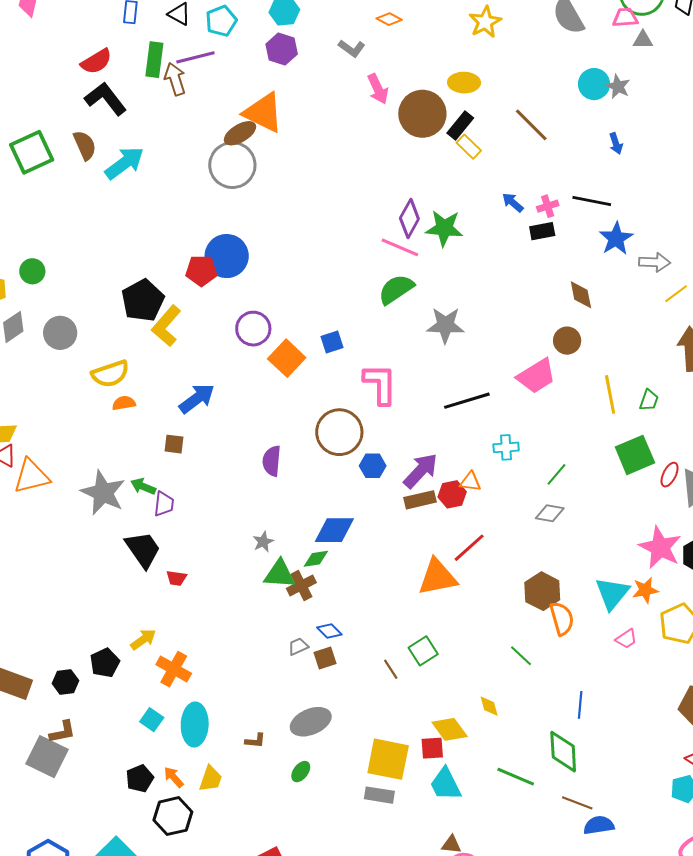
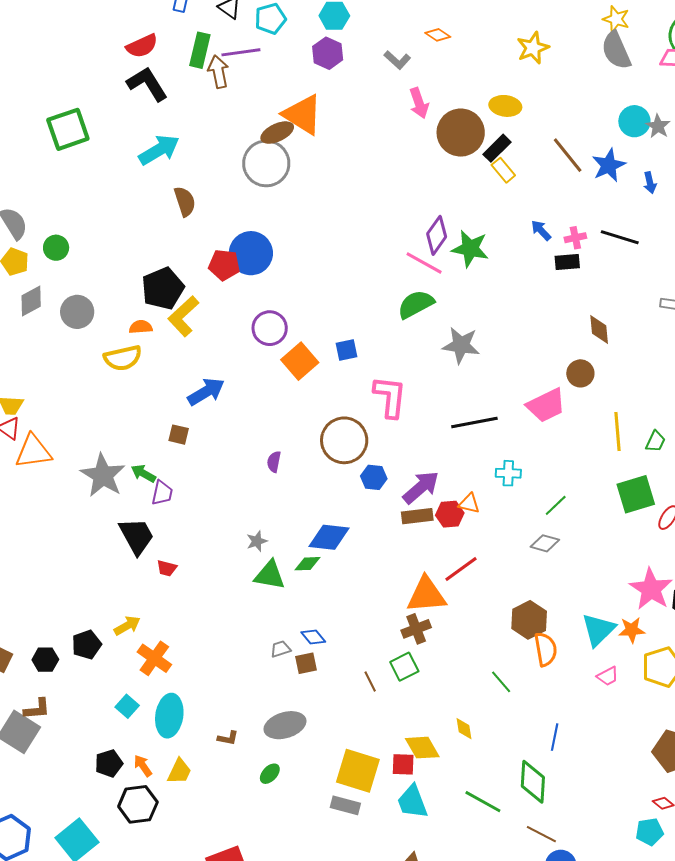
brown semicircle: (85, 145) -> (185, 202), moved
blue star: (616, 238) -> (609, 165), moved
orange semicircle: (124, 403) -> (141, 327), moved
purple semicircle: (272, 461) -> (274, 462), size x0.7
brown cross: (301, 586) -> (416, 629), moved

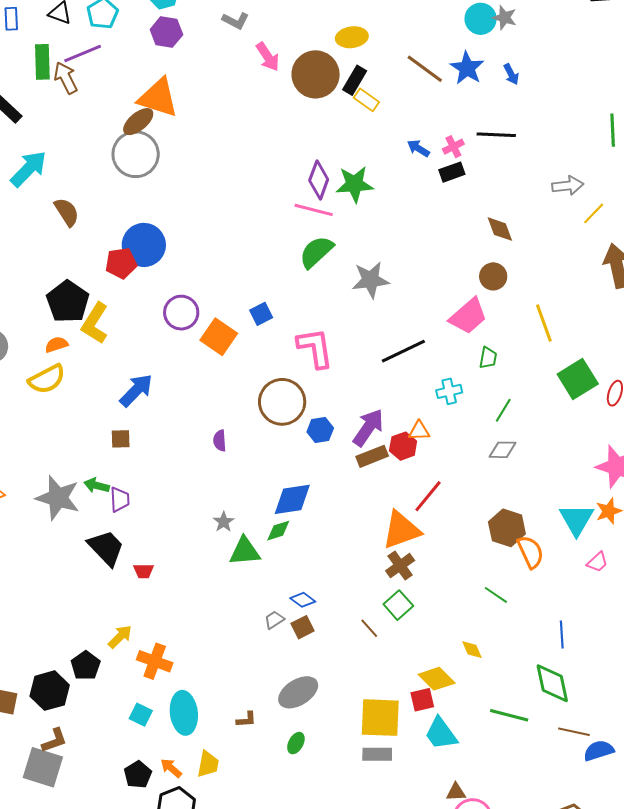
green trapezoid: (655, 441) -> (488, 358), moved
black hexagon: (45, 660) -> (50, 691), size x1.5

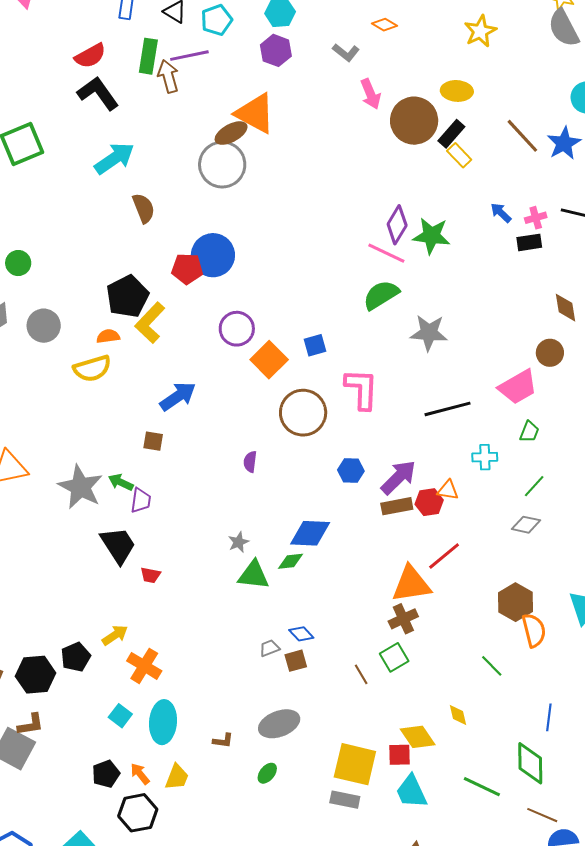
brown circle: (282, 402) -> (303, 413), moved

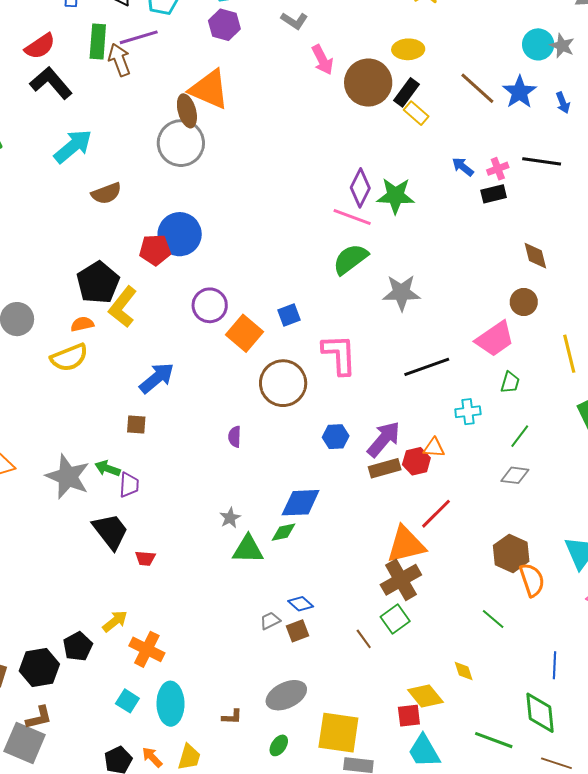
brown ellipse: (231, 133) -> (187, 111), turned -72
brown semicircle: (144, 208) -> (106, 193), turned 96
brown cross: (403, 619) -> (401, 580), size x1.4
yellow square: (355, 764) -> (338, 733), moved

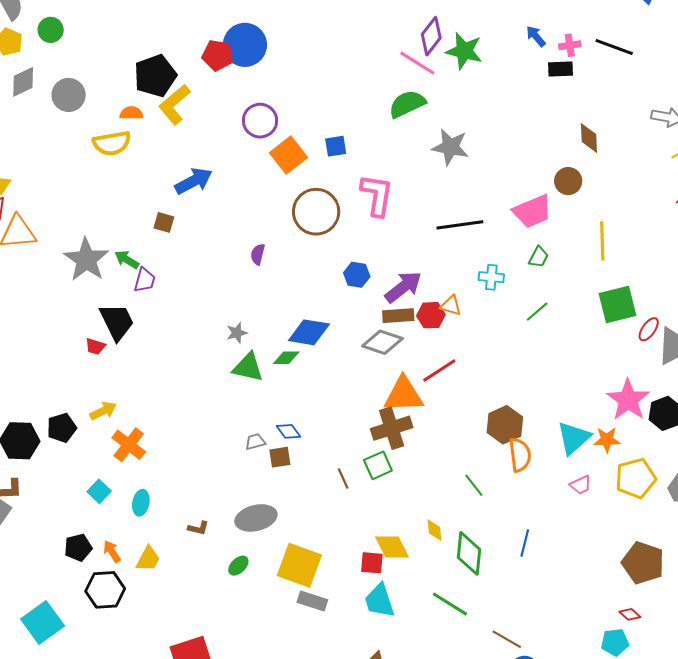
gray diamond: (515, 475) -> (382, 342), moved, size x1.4
red trapezoid: (145, 558) -> (95, 346), moved
cyan ellipse: (171, 704) -> (141, 503), size x0.6
green diamond: (540, 713) -> (469, 553), moved

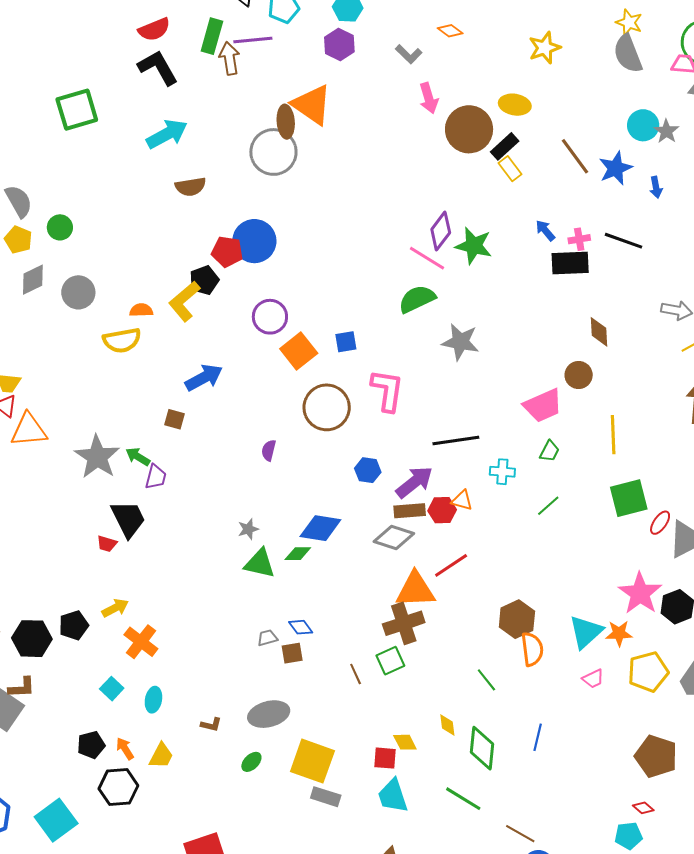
black rectangle: (561, 69) -> (570, 263), size x1.5
black pentagon: (155, 76) -> (204, 280), moved, size x0.7
black line: (460, 225) -> (456, 440), moved
yellow diamond: (392, 547) -> (405, 742), size x0.7

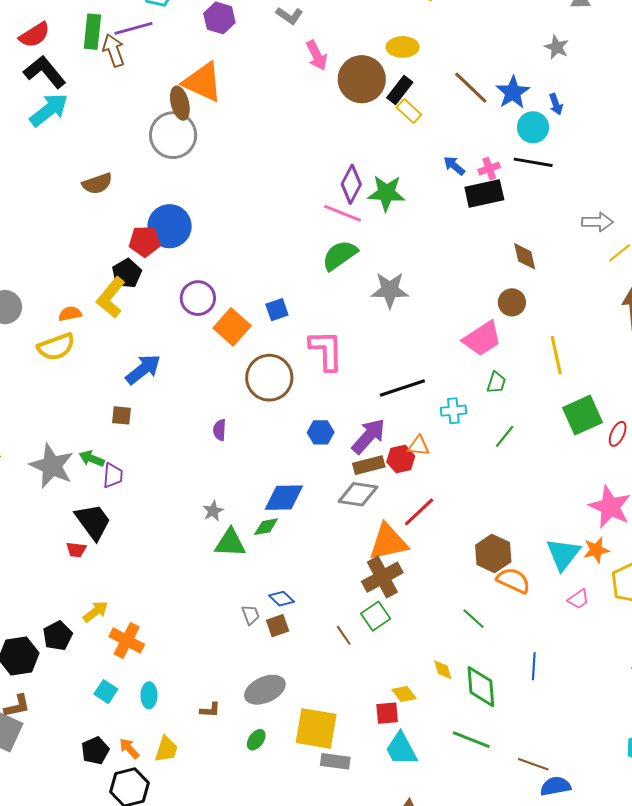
cyan circle: (643, 125) -> (533, 127), moved
cyan arrow: (167, 134) -> (49, 110), moved
gray trapezoid: (267, 638) -> (251, 615), turned 95
orange semicircle: (532, 649) -> (513, 580), turned -48

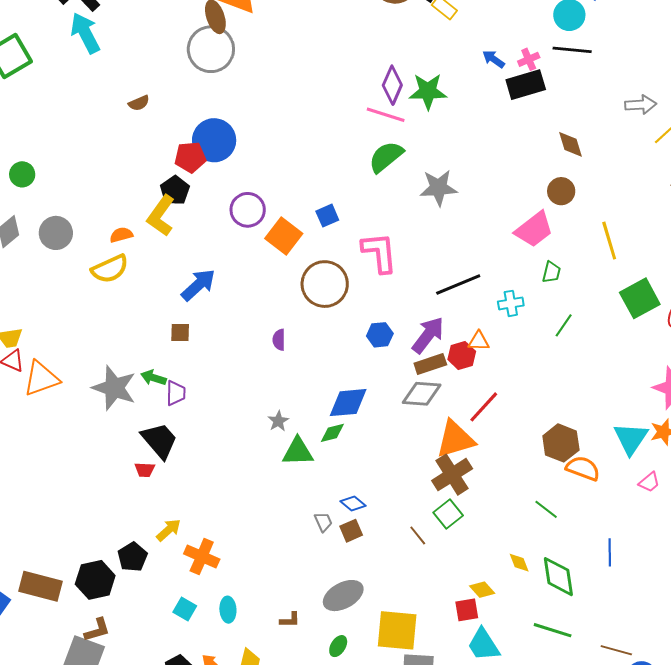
cyan arrow: (49, 110) -> (85, 33), turned -75
brown semicircle: (97, 184) -> (139, 103), size x0.7

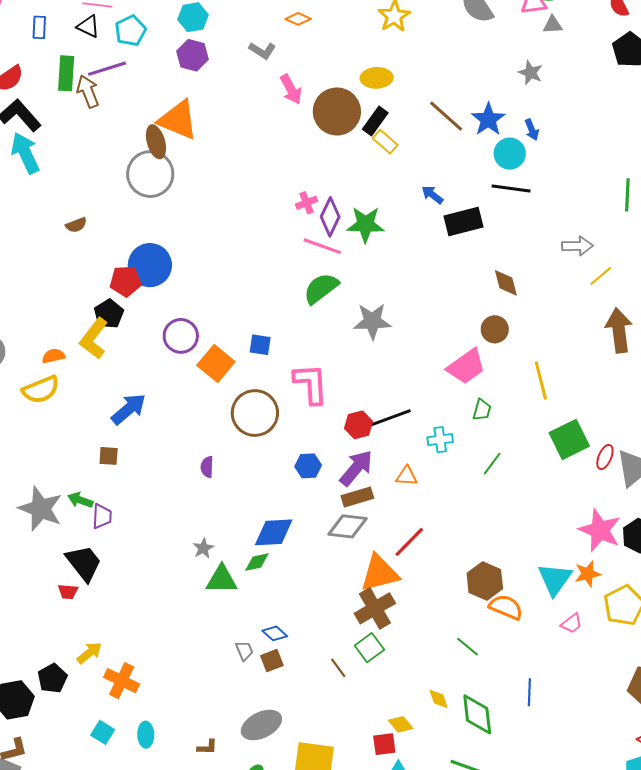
pink cross: (529, 59) -> (307, 203), moved
blue square: (327, 216) -> (260, 345), turned 30
red hexagon: (462, 355) -> (358, 425), moved

